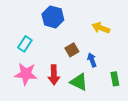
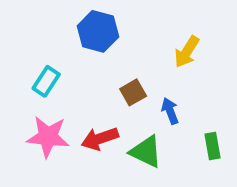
yellow arrow: (101, 28) -> (187, 52), turned -78
red arrow: (54, 75) -> (100, 139), turned 72

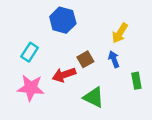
blue arrow: (170, 111) -> (114, 59), moved
red arrow: (100, 139) -> (64, 75), moved
green rectangle: (213, 146) -> (136, 81), moved

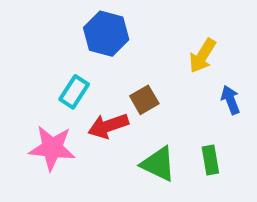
cyan rectangle: (30, 52) -> (74, 92), moved
blue arrow: (114, 59) -> (230, 100), moved
green rectangle: (136, 81) -> (210, 160), moved

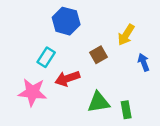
brown square: (144, 100) -> (99, 55), moved
green rectangle: (210, 160) -> (126, 110), moved
green triangle: (158, 164) -> (99, 102), turned -35

